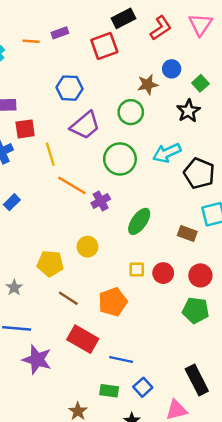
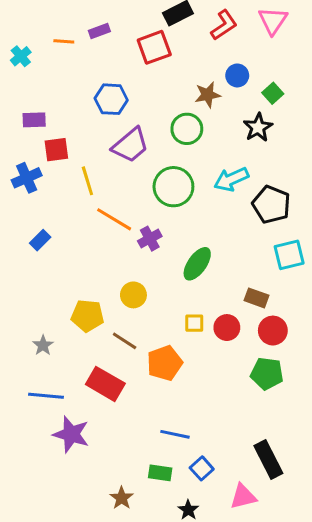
brown rectangle: (187, 233) -> (257, 298), moved
brown line: (68, 298) -> (125, 341), moved
red rectangle: (83, 339) -> (105, 384), moved

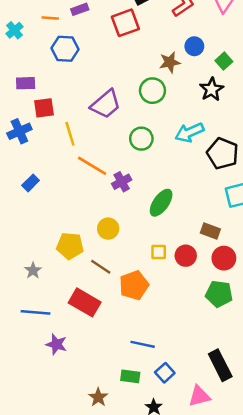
blue hexagon: (111, 99) -> (65, 49), moved
green circle: (173, 187) -> (141, 139), size x0.7
purple star: (71, 434) -> (56, 344), size x0.7

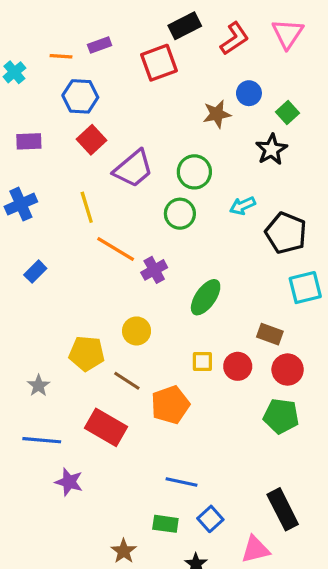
green circle: (152, 91) -> (194, 172), moved
red square: (44, 108) -> (92, 140), moved, turned -35
cyan arrow: (189, 132) -> (243, 206), size x0.7

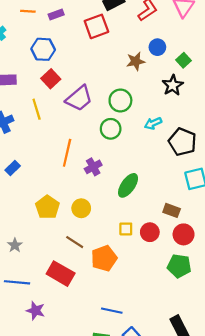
orange line: (61, 56) -> (28, 11), moved
yellow line: (87, 207) -> (37, 109), moved
orange line: (116, 249) -> (67, 153), turned 72
yellow pentagon: (87, 353) -> (47, 207), moved, turned 30

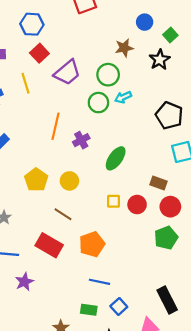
brown star: (136, 61) -> (124, 48), moved
cyan arrow: (153, 123) -> (123, 97), moved
orange pentagon: (104, 258) -> (92, 244), moved
green pentagon: (179, 266) -> (166, 238), turned -30
purple star: (35, 311) -> (24, 282), turned 30

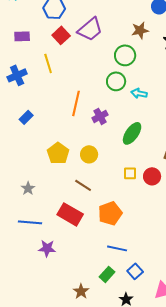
purple trapezoid: (67, 73) -> (90, 29), moved
cyan arrow: (123, 97) -> (139, 93), moved, turned 35
purple star: (24, 282) -> (47, 248), turned 30
green rectangle: (89, 310) -> (107, 274), turned -56

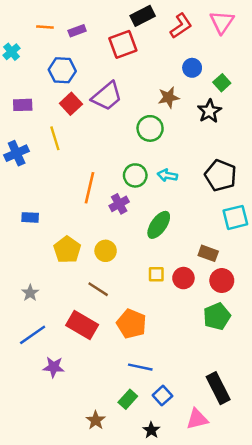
green circle: (116, 81) -> (135, 175), moved
blue rectangle: (26, 117) -> (30, 217), moved, turned 48
orange pentagon: (110, 213) -> (132, 324), turned -30
blue line: (30, 222) -> (33, 335), turned -40

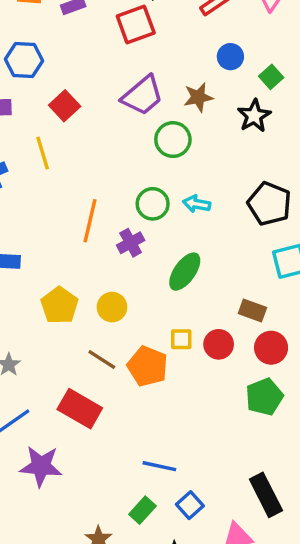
blue hexagon: (62, 70) -> (24, 60), moved
purple trapezoid: (107, 96) -> (142, 96), moved
orange pentagon: (132, 324) -> (148, 366), moved
purple star: (54, 367) -> (41, 466), size x1.4

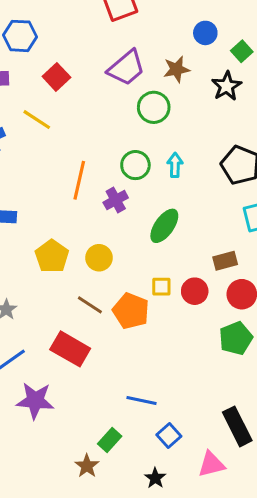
yellow line: (43, 153) -> (37, 120), turned -40
cyan arrow: (197, 204) -> (175, 165), turned 80
brown rectangle: (252, 310) -> (225, 261), turned -35
green rectangle: (142, 510) -> (110, 440), moved

